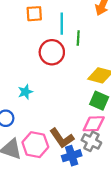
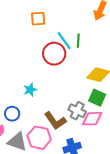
cyan line: (62, 24) -> (64, 41), moved, turned -36
brown L-shape: (62, 138) -> (55, 121), moved
gray cross: (91, 141) -> (77, 111), moved

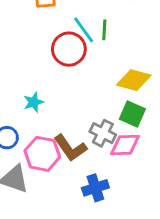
pink hexagon: (39, 138) -> (42, 154), moved

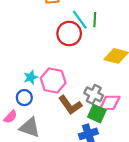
cyan star: (33, 102) -> (31, 77), moved
green square: (132, 114) -> (97, 114), moved
pink hexagon: (42, 154) -> (53, 80), moved

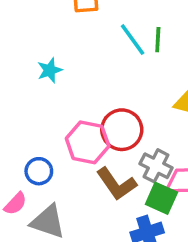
red circle: (69, 34) -> (122, 130), moved
cyan star: (31, 77) -> (50, 70), moved

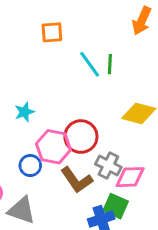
cyan star: (50, 70) -> (24, 112), moved
blue circle: (39, 171) -> (30, 166), moved
green square: (161, 198) -> (116, 206), moved

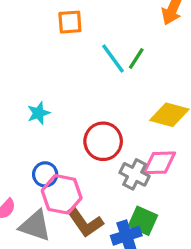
green line: (110, 64) -> (136, 58), turned 30
pink hexagon: (53, 147) -> (62, 194), moved
pink diamond: (130, 177) -> (159, 163), moved
brown L-shape: (77, 180) -> (85, 222), moved

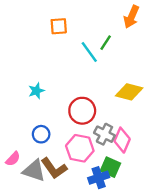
green line: (136, 58) -> (106, 43), moved
pink diamond: (159, 163) -> (122, 140), moved, turned -65
pink hexagon: (62, 194) -> (80, 148), moved
brown L-shape: (85, 222) -> (54, 168), moved

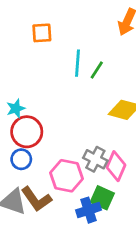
green line: (106, 43) -> (97, 70), moved
cyan line: (89, 52) -> (78, 63), turned 40
red circle: (82, 111) -> (27, 132), moved

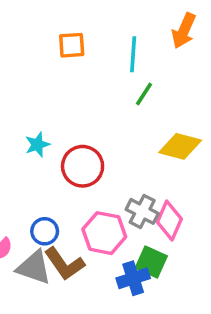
cyan line: (78, 63) -> (133, 54), moved
red circle: (27, 132) -> (83, 166), moved
blue circle: (21, 159) -> (45, 231), moved

